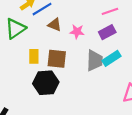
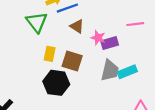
green triangle: (15, 29) -> (37, 22), turned -45
purple rectangle: (107, 32) -> (110, 43), moved

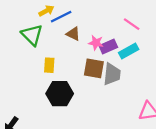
pink line: (135, 24) -> (132, 24), turned 49
brown square: (72, 61) -> (94, 68), moved
cyan rectangle: (127, 72) -> (129, 51), moved

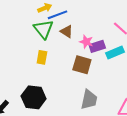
green triangle: (32, 35) -> (44, 29), moved
gray trapezoid: (112, 74) -> (89, 100), moved
black hexagon: (60, 94) -> (34, 97), moved

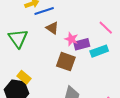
green triangle: (44, 29) -> (18, 38), moved
yellow rectangle: (42, 57) -> (24, 77), moved, turned -64

